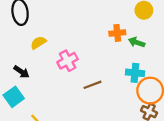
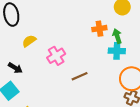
green arrow: (137, 42) -> (117, 36), turned 56
cyan cross: (135, 73) -> (117, 51), moved

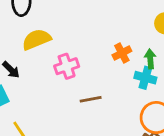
orange cross: (99, 29) -> (122, 53), moved, turned -32
yellow semicircle: (29, 41) -> (36, 39), size x1.5

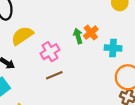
green arrow: (150, 59) -> (78, 36), moved
brown line: (91, 99) -> (54, 75), moved

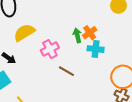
cyan cross: (113, 48) -> (96, 49), moved
brown line: (54, 75) -> (66, 71), moved, turned 49

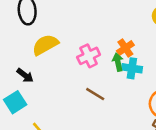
green arrow: (77, 35) -> (118, 62), moved
pink cross: (50, 49) -> (89, 56), moved

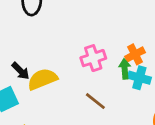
yellow semicircle: (45, 45) -> (42, 79), moved

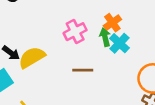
cyan cross: (139, 78) -> (119, 43), turned 36
brown line: (95, 101) -> (83, 70), turned -30

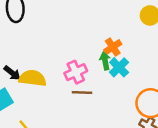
pink cross: (75, 32) -> (76, 72), moved
yellow semicircle: (32, 57) -> (33, 78), turned 36

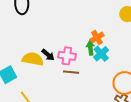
pink cross: (76, 72) -> (67, 56), turned 30
black arrow: (12, 73) -> (48, 55), moved

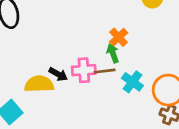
cyan cross: (101, 54) -> (132, 82), moved
brown line: (71, 72) -> (105, 71), moved

